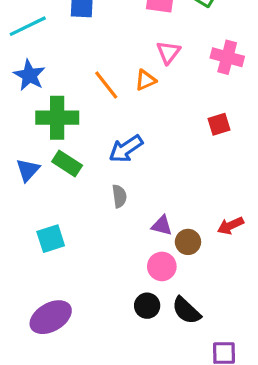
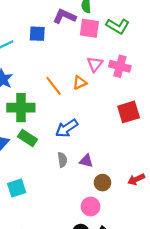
pink cross: (227, 57) -> (120, 66), moved
red square: (219, 124) -> (129, 112), size x1.5
purple triangle: (162, 226) -> (86, 161), moved
brown circle: (188, 242) -> (102, 183), moved

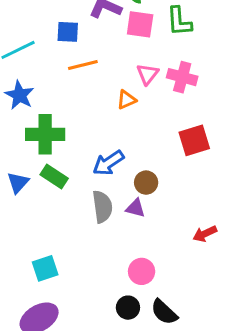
green L-shape: (118, 26) -> (179, 21), turned 55
orange line: (54, 86) -> (83, 65), moved, turned -66
gray semicircle: (62, 160) -> (102, 207), size x1.5
brown circle: (102, 183) -> (146, 183), moved
cyan square: (17, 188) -> (45, 268), moved

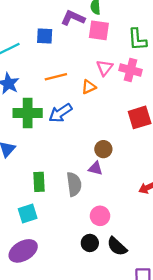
green L-shape: (179, 21) -> (137, 39), moved
orange line: (83, 65) -> (56, 77), moved
blue arrow: (108, 163) -> (60, 113), moved
green rectangle: (54, 176) -> (39, 182), moved, turned 54
gray semicircle: (102, 207) -> (74, 184), moved

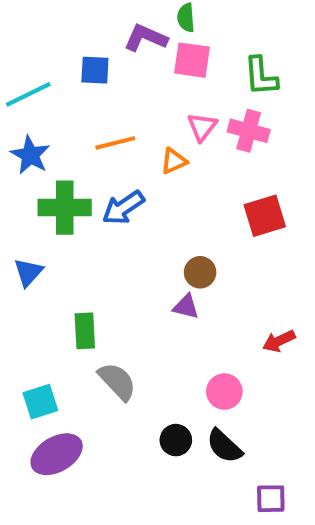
gray semicircle: (74, 184) -> (117, 381), moved, turned -35
cyan square: (28, 214) -> (40, 402), moved
pink circle: (100, 216) -> (224, 392), moved

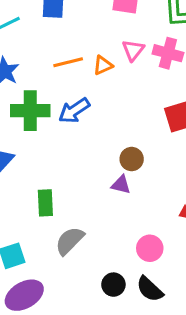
orange triangle: (174, 161) -> (103, 65), moved
gray semicircle: (117, 381) -> (70, 241), turned -92

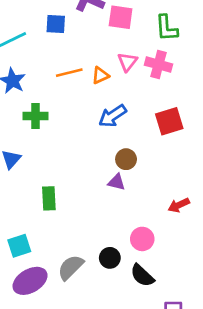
green cross: (30, 111) -> (35, 116), size x0.7
blue arrow: (74, 111) -> (113, 116), moved
gray semicircle: (70, 241) -> (71, 267), moved
black circle: (113, 285) -> (110, 258), moved

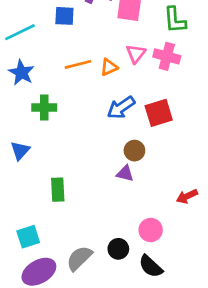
red square: (169, 121) -> (159, 113), moved

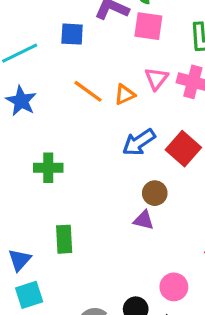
orange line: (78, 64) -> (88, 91), turned 50
green cross: (44, 108) -> (48, 168), moved
red square: (159, 113) -> (183, 149), turned -32
blue triangle: (20, 151) -> (20, 260), moved

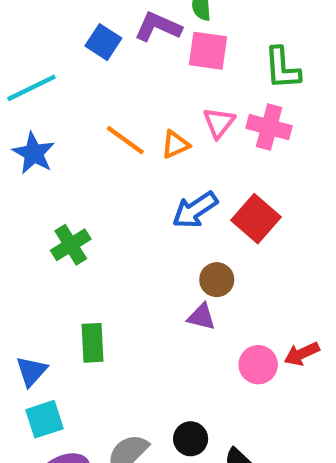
blue square: (72, 34) -> (103, 42), moved, turned 30
green cross: (48, 168) -> (71, 245), turned -32
pink circle: (174, 287) -> (258, 365), moved

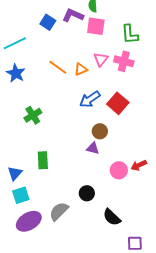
black circle: (191, 439) -> (87, 193), moved

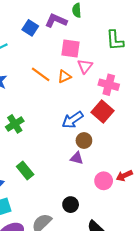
pink square: (96, 26) -> (71, 49), moved
pink cross: (124, 61) -> (109, 85), moved
blue arrow: (90, 99) -> (73, 120), moved
green rectangle: (43, 160) -> (25, 170), turned -36

